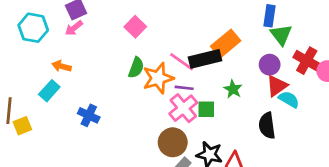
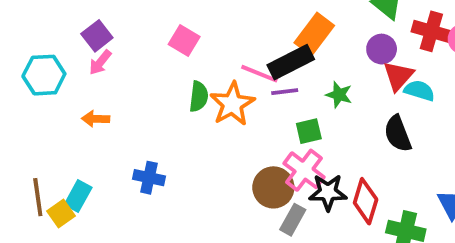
purple line: (184, 88) -> (285, 92), moved
cyan rectangle: (49, 91) -> (78, 196), moved
pink cross: (183, 108) -> (304, 170), moved

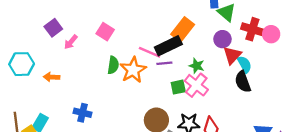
pink arrow: (100, 62) -> (71, 42), moved
cyan hexagon: (44, 75) -> (22, 64), moved
cyan semicircle: (419, 91) -> (244, 64), turned 42
black semicircle: (398, 134) -> (243, 82), moved
pink cross: (304, 170) -> (196, 85), moved

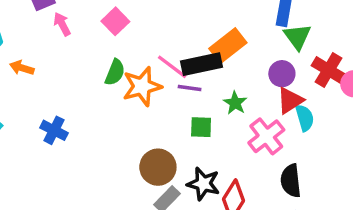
pink arrow: (71, 42) -> (62, 24), turned 98
black semicircle: (243, 82) -> (291, 181), moved
pink cross: (196, 85) -> (266, 136), moved

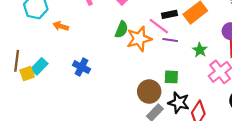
black rectangle: (201, 64) -> (169, 14), moved, size x0.6
green square: (201, 127) -> (171, 77), moved

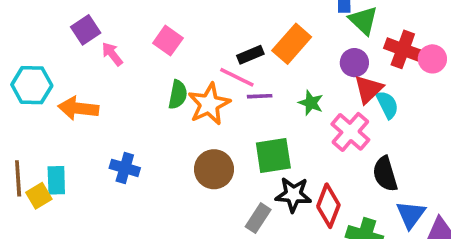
orange arrow: (61, 26) -> (78, 108), size x1.5
cyan rectangle: (39, 66) -> (56, 180), turned -35
green square: (171, 77) -> (273, 156), size x1.5
brown circle: (149, 92) -> (214, 169), moved

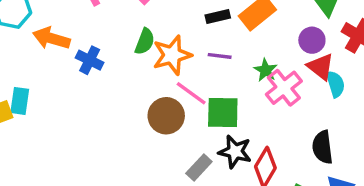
pink line: (237, 77) -> (191, 93), moved
red triangle: (368, 89) -> (321, 67), turned -48
pink cross: (350, 132) -> (284, 88), moved
blue cross: (125, 168) -> (90, 60), moved

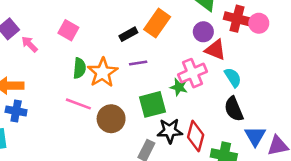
blue cross: (90, 60) -> (16, 111), moved
green star: (266, 70) -> (179, 87), moved
cyan semicircle: (335, 84) -> (233, 77), moved
pink cross: (284, 88) -> (193, 73), turned 32
pink line: (191, 93) -> (78, 104), moved

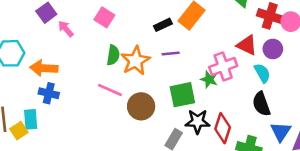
purple circle: (203, 32) -> (273, 49), moved

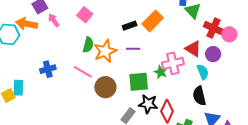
orange arrow: (44, 68) -> (27, 24), moved
blue cross: (49, 93) -> (48, 69), moved, turned -35

